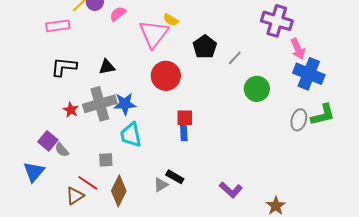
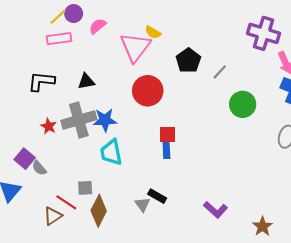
pink rectangle: (58, 26) -> (59, 39), moved
gray square: (106, 160) -> (85, 188), moved
gray triangle: (161, 185) -> (142, 204), turned -35

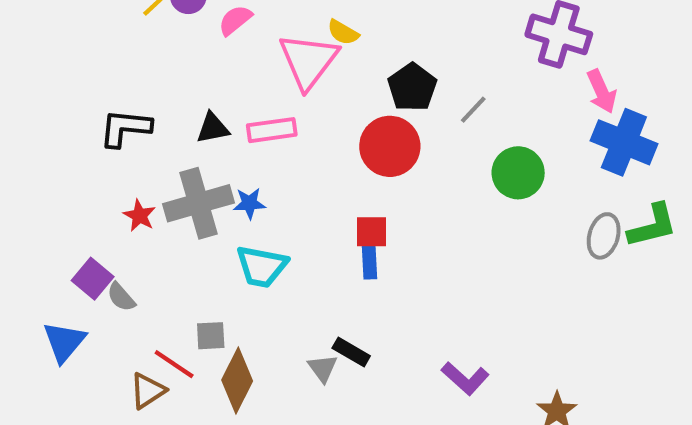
pink rectangle: (59, 39) -> (272, 130), moved
red circle: (148, 91) -> (390, 146), moved
blue star: (105, 120) -> (249, 203), size x0.7
cyan trapezoid: (111, 152) -> (262, 266), turned -68

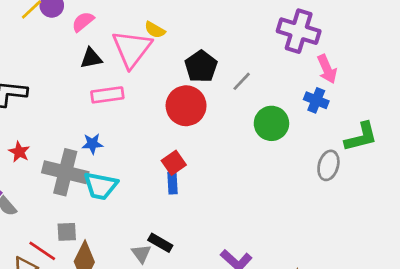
black triangle: (213, 128) -> (91, 58), moved
blue cross: (624, 142) -> (316, 100), moved, size x0.6
gray cross: (198, 203) -> (65, 172), moved, turned 30
green L-shape: (652, 226) -> (361, 137), moved
red square: (372, 232) -> (174, 163), turned -35

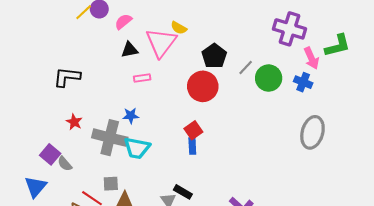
pink rectangle: (107, 95) -> (142, 78), size x0.7
green circle: (271, 123) -> (269, 78), moved
green L-shape: (361, 137) -> (338, 46), moved
gray ellipse: (328, 165) -> (312, 132), size x1.4

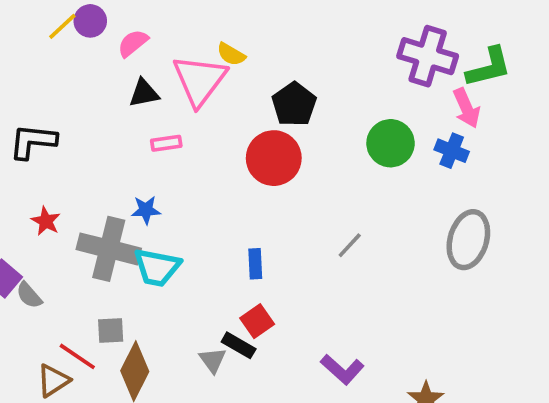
green L-shape: (338, 46) -> (489, 67), moved
gray line: (246, 68) -> (350, 245), moved
red square: (193, 130) -> (257, 321), moved

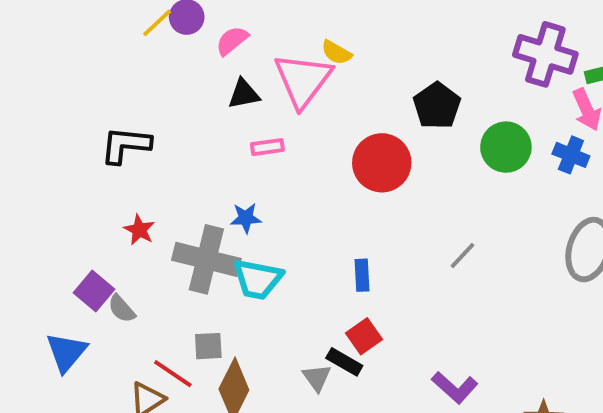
black pentagon: (294, 104) -> (437, 106), moved

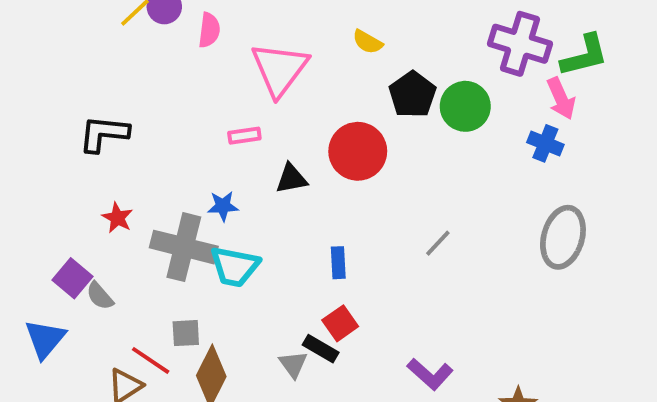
pink semicircle: (232, 41) -> (209, 30), turned 136
yellow semicircle: (336, 52) -> (368, 42), moved
black triangle: (244, 94) -> (291, 179), moved
green circle: (506, 147) -> (465, 106), moved

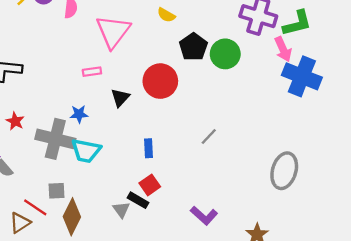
blue cross: (545, 143) -> (302, 76), moved, size x1.8
black triangle: (291, 179) -> (120, 98), turned -36
gray ellipse: (563, 237) -> (284, 171), moved

